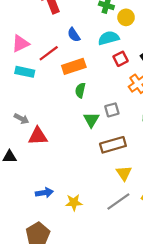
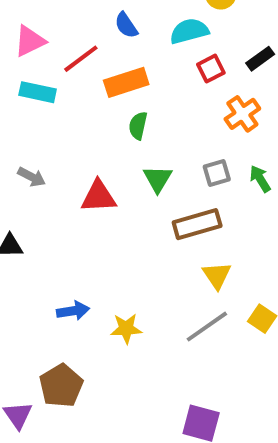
gray square: (112, 110) -> (217, 173), moved
red triangle: (38, 136) -> (99, 197), moved

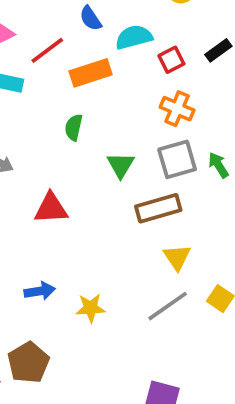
cyan semicircle: (189, 31) -> (134, 37), moved
orange cross: (242, 114) -> (177, 109), moved, turned -32
green semicircle: (138, 126) -> (74, 127), moved
gray square: (217, 173) -> (177, 159), size x1.5
red triangle: (99, 197) -> (51, 208), moved

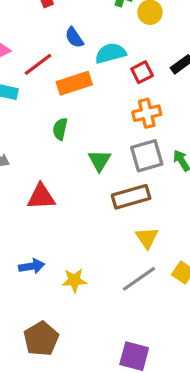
orange cross: (177, 109) -> (147, 113), turned -36
brown pentagon: (28, 363) -> (41, 339), moved

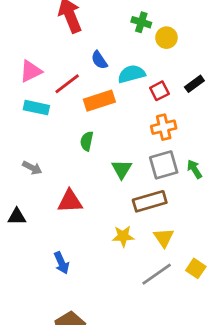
blue arrow: (32, 266) -> (62, 263), turned 75
yellow star: (74, 280) -> (123, 236), moved

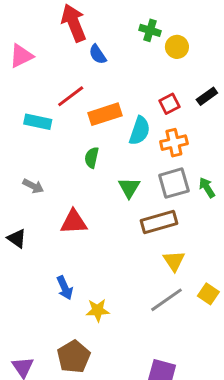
blue semicircle: (99, 60) -> (98, 54), moved
pink triangle: (31, 71) -> (21, 56), moved
cyan semicircle: (131, 74) -> (140, 131), moved, turned 124
black triangle: (17, 217) -> (17, 238), turned 36
yellow star: (123, 236) -> (98, 310), moved

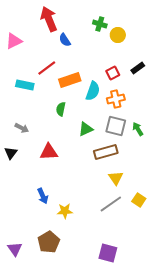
gray square: (174, 183) -> (116, 126), turned 30
green triangle: (129, 188) -> (86, 129), turned 35
black triangle: (17, 238) -> (11, 153), moved, turned 32

